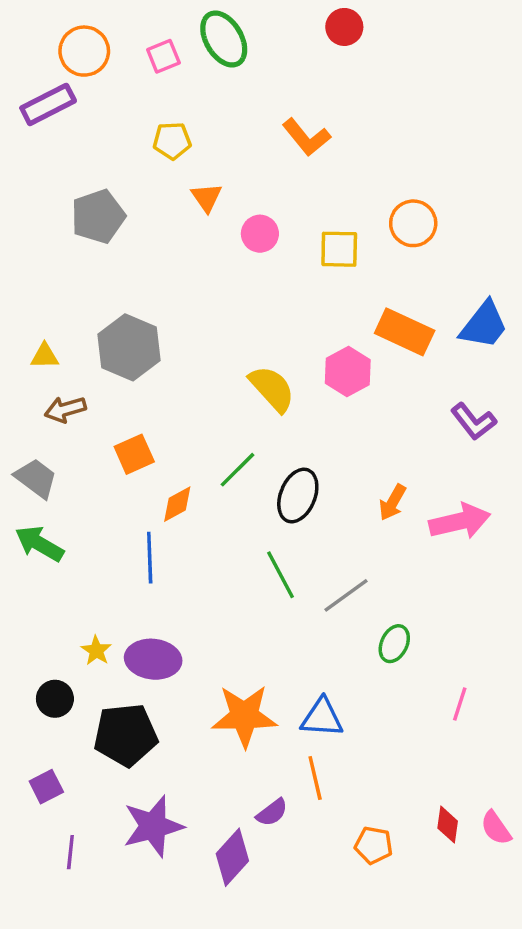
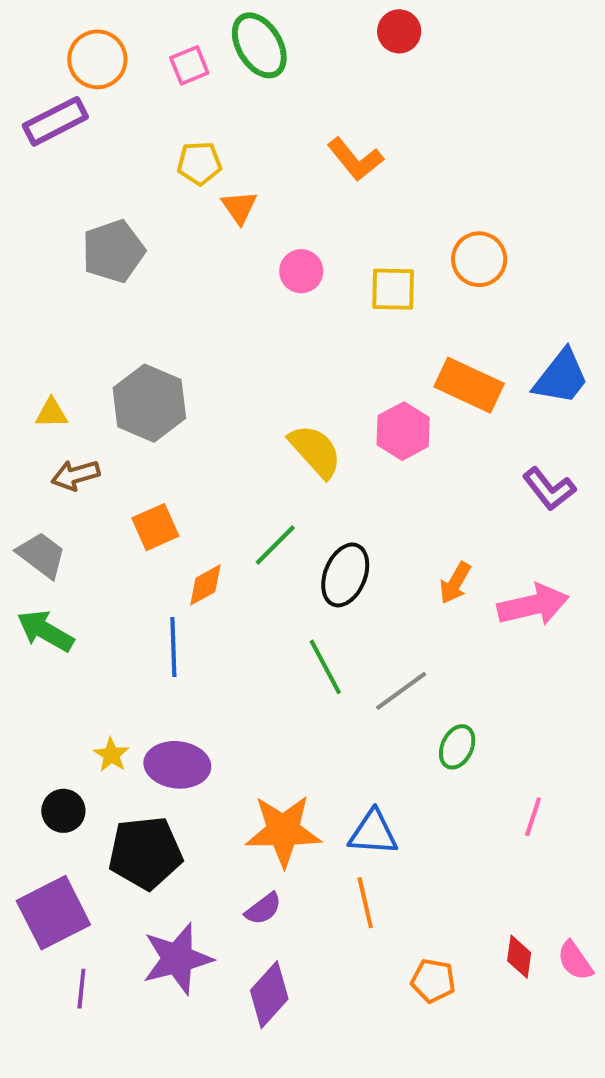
orange triangle: (207, 197) -> (239, 207), moved
purple square: (46, 787) -> (53, 913), size x1.8
purple semicircle: (272, 812) -> (263, 909), moved

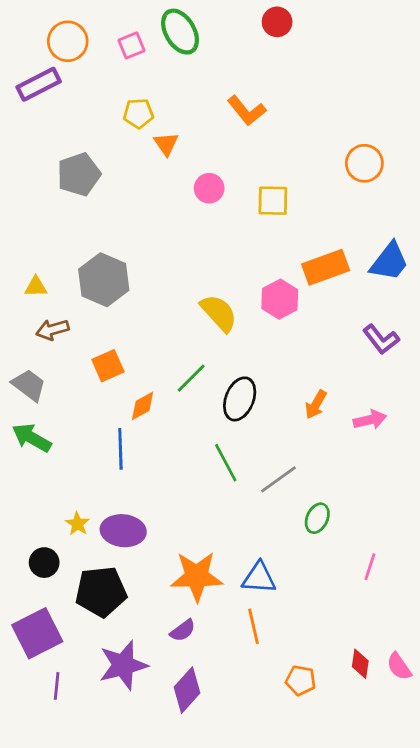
orange circle: (479, 259) -> (364, 163), moved
orange rectangle: (469, 385) -> (326, 267), turned -45
pink arrow: (533, 605) -> (370, 420), size x0.7

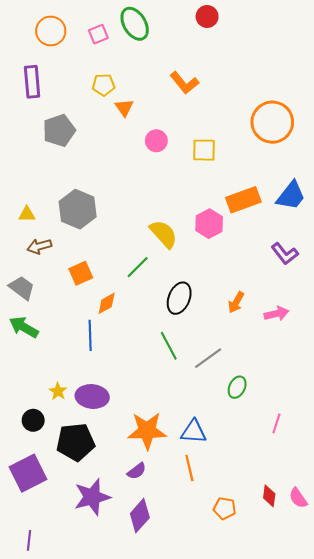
purple rectangle: (39, 84) -> (32, 82), moved, turned -68
orange circle: (364, 163) -> (272, 122), size x1.5
green line: (191, 378) -> (138, 267), moved
purple line: (57, 686) -> (29, 540), moved

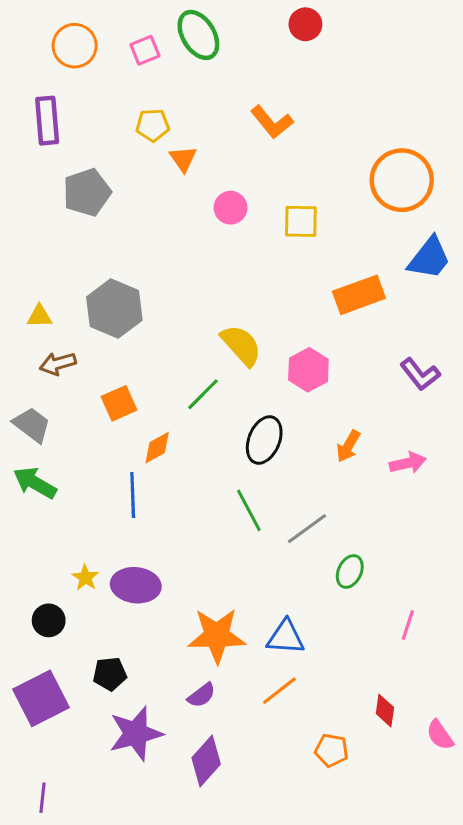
blue trapezoid: (291, 196) -> (429, 258), moved
pink hexagon: (209, 224) -> (308, 370), moved
black pentagon: (76, 442) -> (110, 674), moved, size x0.6
orange line: (189, 468) -> (279, 691), turned 65
red diamond: (269, 496) -> (385, 711), moved

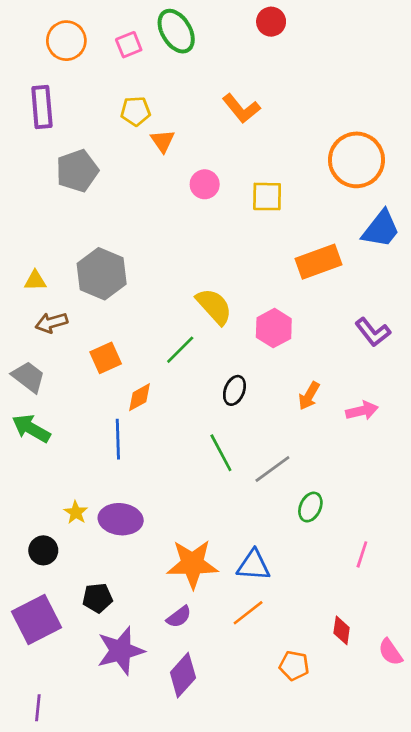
black ellipse: (264, 440) -> (234, 390), size x0.7

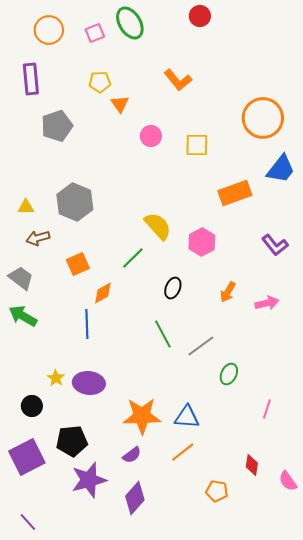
black pentagon: (98, 598) -> (72, 441), size x1.4
purple line: (38, 708) -> (28, 522), turned -48

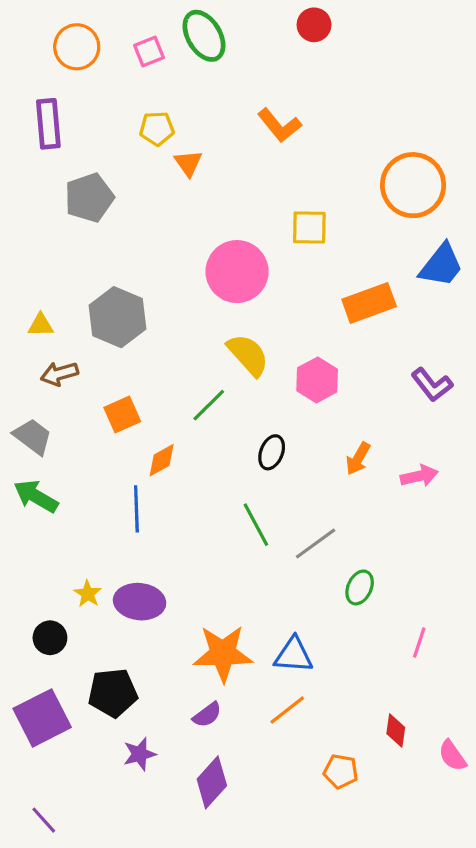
pink circle: (151, 136) -> (237, 272), moved, size x1.8
purple star: (89, 480) -> (140, 754), size x0.6

